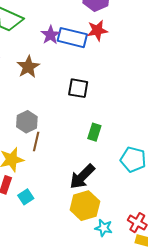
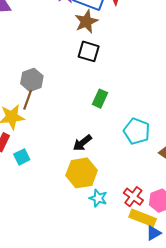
brown star: (28, 67) -> (86, 22), moved
brown line: (36, 142) -> (28, 100), moved
black arrow: (82, 177) -> (82, 143), size x0.7

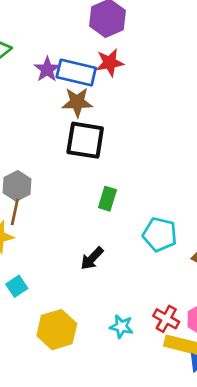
brown star: (86, 22) -> (77, 102), turned 30
black square: (89, 51) -> (85, 140), size x1.4
yellow hexagon: (82, 173) -> (57, 330), moved

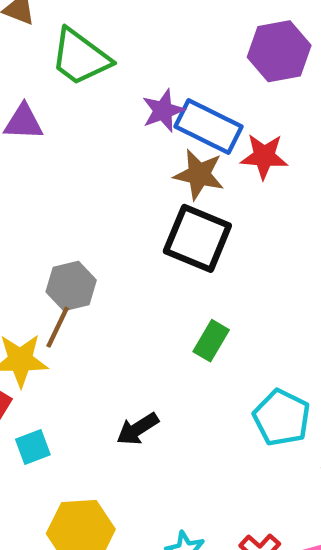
red star: (110, 63) -> (264, 156), moved
black arrow: (92, 258) -> (138, 429), moved

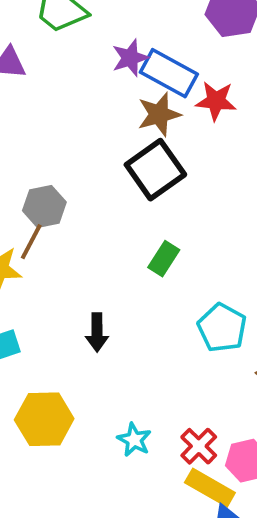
brown star: (199, 174) -> (159, 114), turned -30
black square: (197, 238) -> (155, 170), turned 30
black arrow: (138, 429) -> (97, 333), turned -60

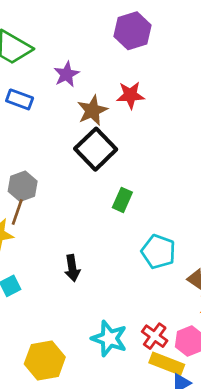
blue rectangle: (169, 73) -> (20, 99), moved, size x0.7
green rectangle: (164, 259) -> (122, 200), moved
yellow hexagon: (44, 419) -> (45, 360), moved
cyan star: (134, 440) -> (109, 338), size x1.5

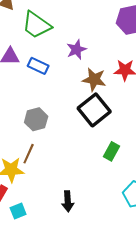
brown star: (92, 110) -> (94, 80), turned 30
gray hexagon: (23, 186) -> (36, 119), moved

